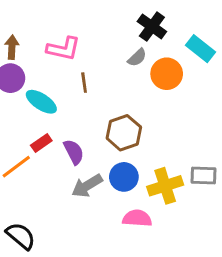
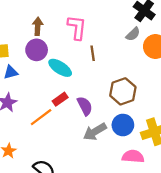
pink L-shape: (63, 49) -> (77, 27), turned -95

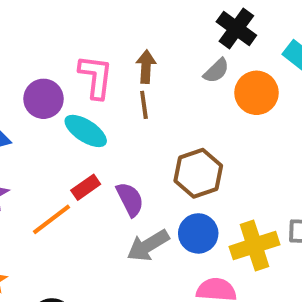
brown arrow: (38, 26) -> (146, 67), moved
pink L-shape: (77, 27) -> (96, 77), moved

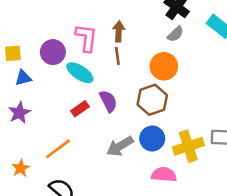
gray semicircle: (216, 71) -> (175, 34), moved
orange circle: (256, 93) -> (164, 66), moved
purple semicircle: (130, 199) -> (108, 101), moved
orange line: (52, 219) -> (58, 149), moved

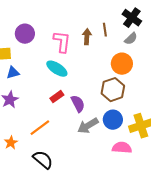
purple circle: (53, 52) -> (25, 34), moved
brown line: (117, 56) -> (105, 30), moved
purple semicircle: (108, 101) -> (78, 104), moved

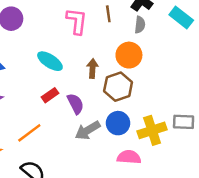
brown arrow: (87, 37) -> (93, 68), moved
gray semicircle: (131, 39) -> (140, 25), turned -40
pink L-shape: (62, 42) -> (77, 21), moved

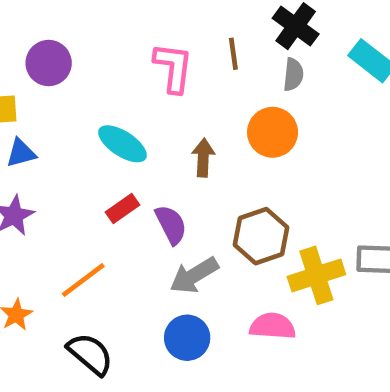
brown hexagon: (118, 87) -> (261, 236), moved
blue circle: (118, 123) -> (187, 338), moved

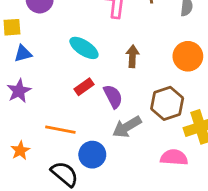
orange circle: (273, 132) -> (188, 56), moved
orange line: (83, 280) -> (60, 130), turned 48
blue circle: (187, 338) -> (92, 155), moved

